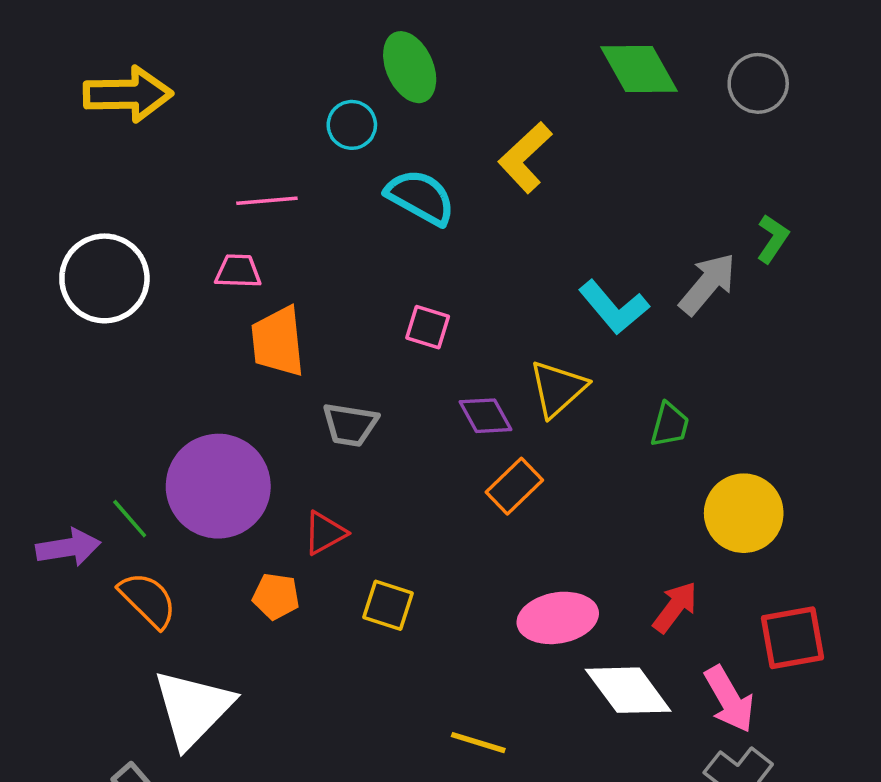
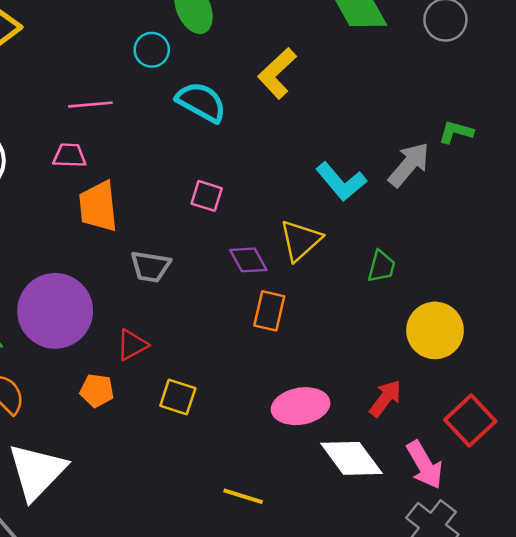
green L-shape: (773, 239) -> (456, 132), turned -108
orange rectangle: (514, 486) -> (269, 311), turned -33
red square: (792, 638) -> (470, 421), turned -33

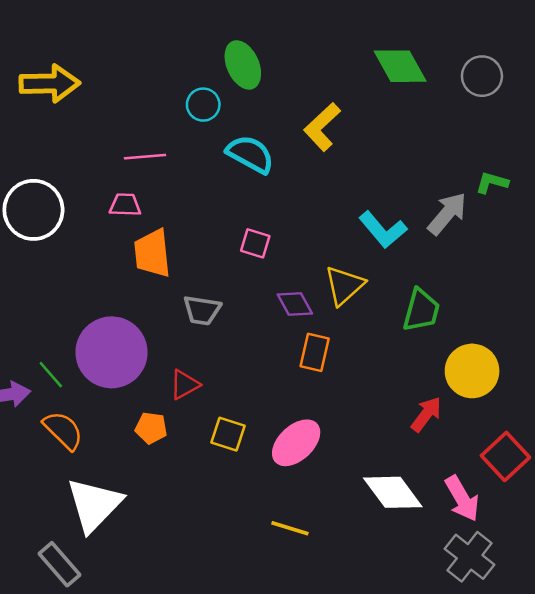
green trapezoid: (381, 266) -> (421, 310), size x1.4
red arrow: (385, 398) -> (426, 414), moved
pink ellipse: (301, 406) -> (296, 443), moved, turned -33

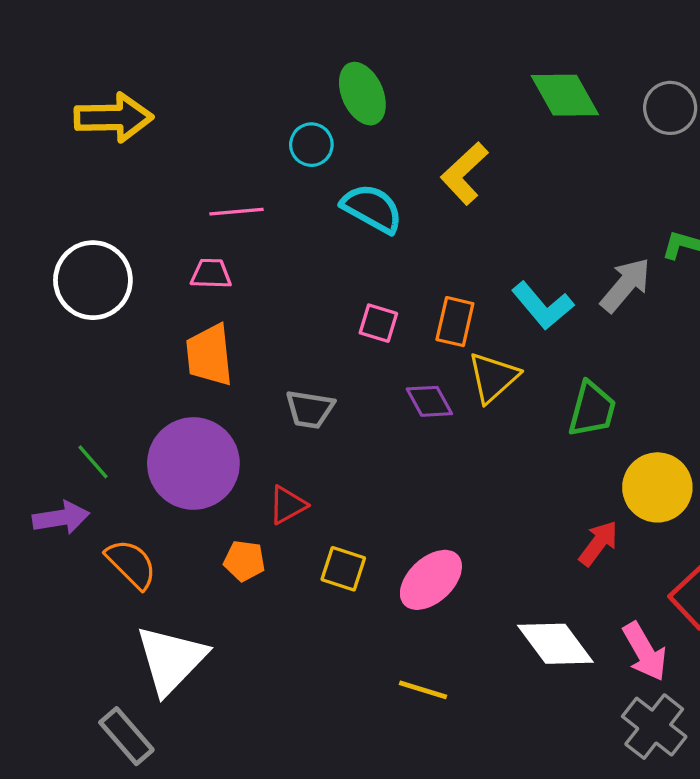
orange trapezoid: (152, 253) -> (209, 355), moved
orange rectangle: (315, 352) -> (455, 322), moved
green line: (51, 375) -> (93, 462), moved

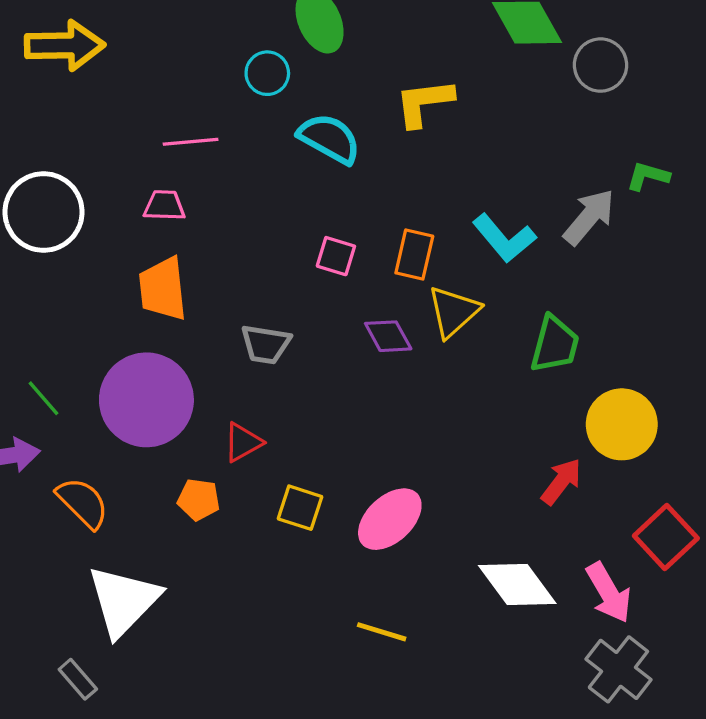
gray circle: (670, 108) -> (601, 65), moved
yellow L-shape: (464, 173) -> (424, 103), turned 36
gray rectangle: (126, 736) -> (78, 679), size x0.7

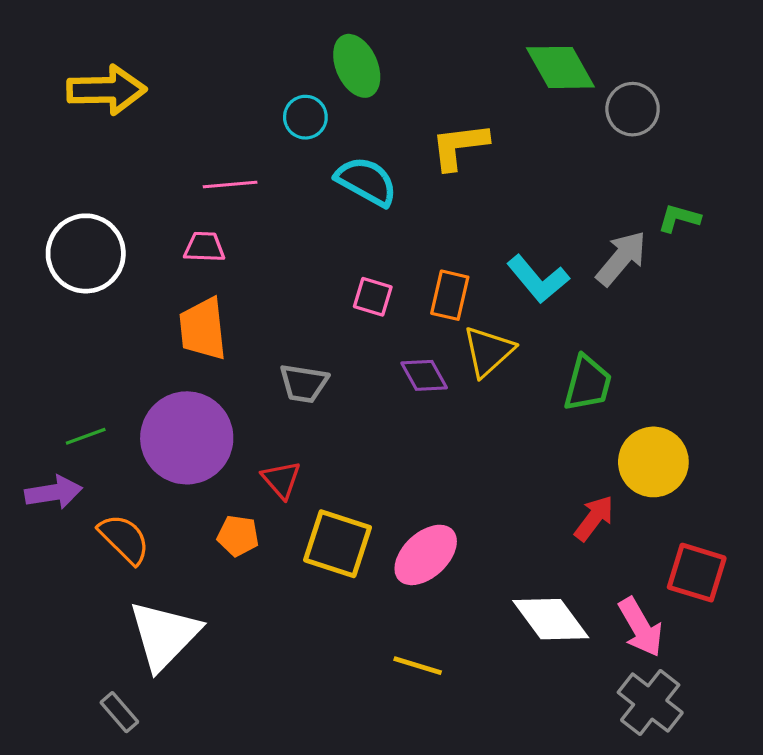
green line: (44, 398) -> (86, 436), turned -69
red triangle: (243, 442) -> (281, 480), turned -42
yellow square: (300, 508) -> (337, 544), size x1.5
red square: (666, 537) -> (697, 573), turned -30

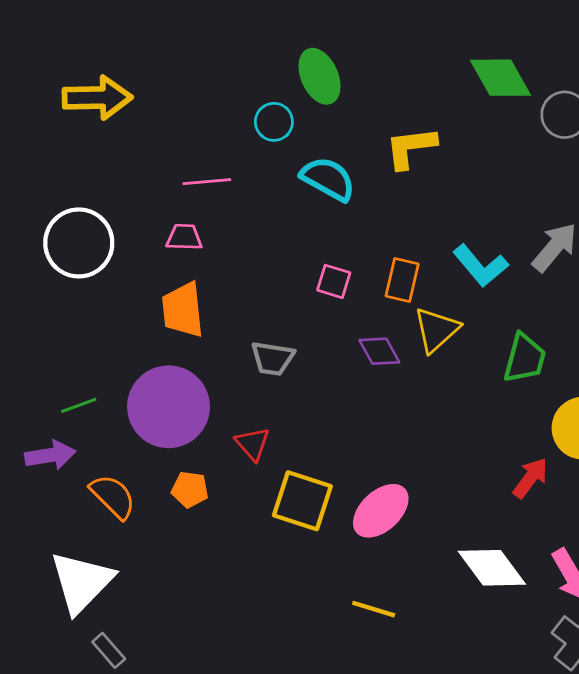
orange pentagon: (238, 536) -> (190, 489), moved
white triangle: (164, 635) -> (82, 582), moved

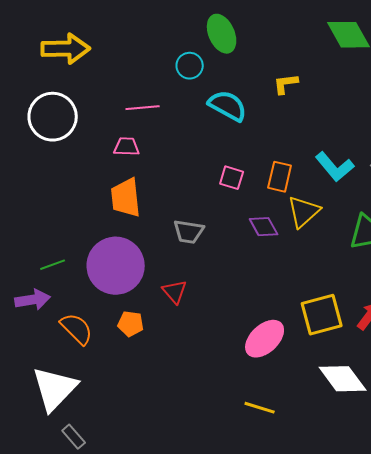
yellow L-shape: (411, 147) -> (286, 84), size x0.7
white circle: (79, 243) -> (53, 117), moved
yellow square: (302, 501) -> (322, 315), moved, turned -33

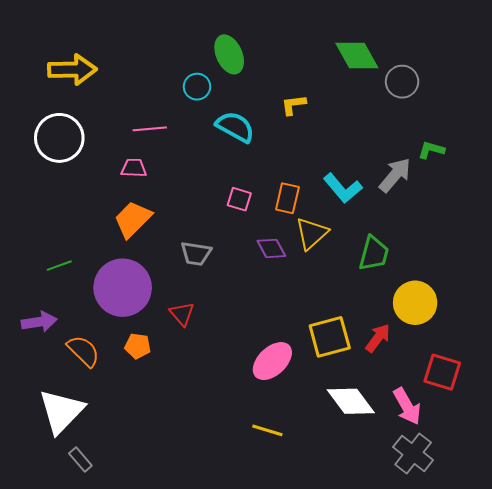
orange trapezoid: (126, 198) -> (133, 219), turned 51
green line: (53, 265) -> (59, 266), moved

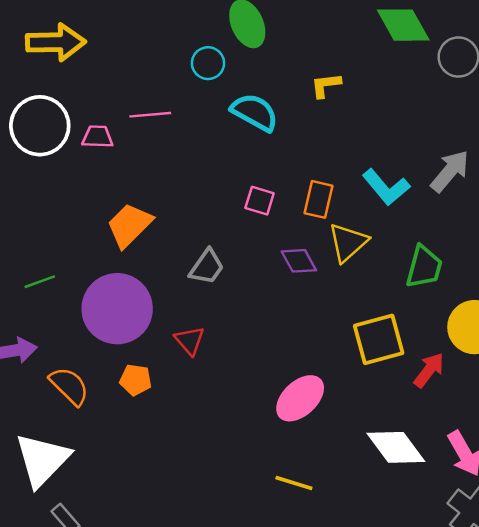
pink trapezoid: (134, 168) -> (98, 137), moved
gray trapezoid: (196, 253) -> (207, 267), turned -64
yellow square: (330, 337) -> (379, 339), moved

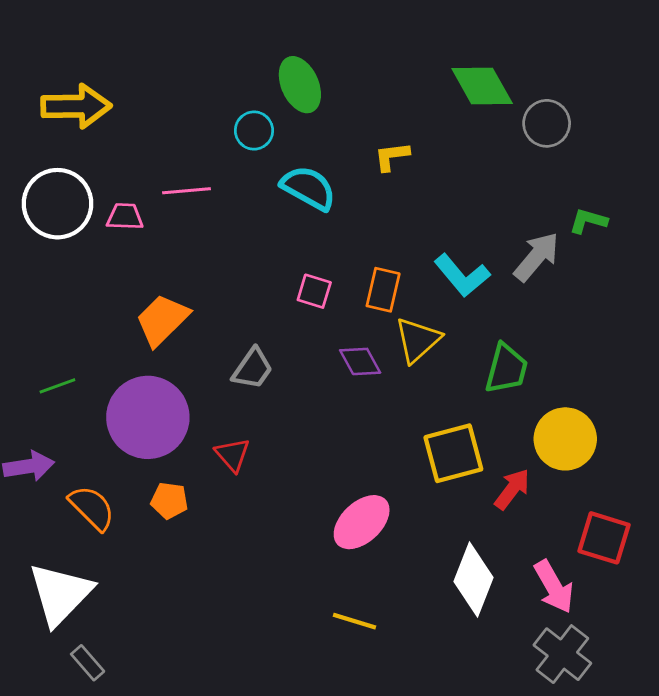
white diamond: (396, 447) -> (473, 579), turned 58

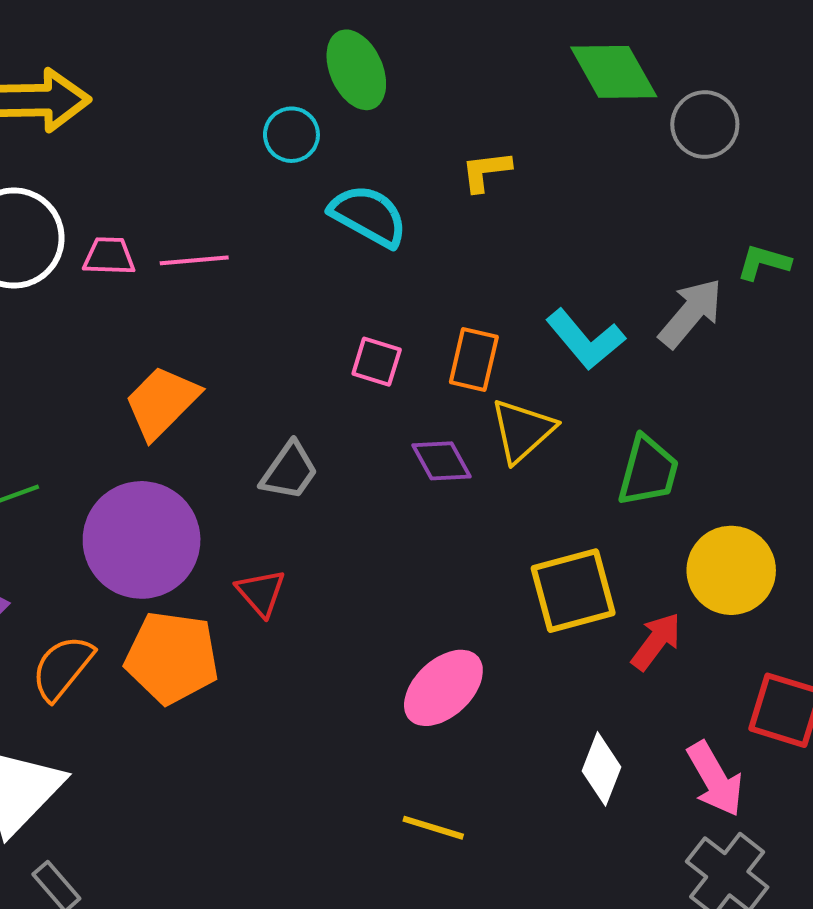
pink line: (187, 191) -> (194, 260), moved
orange pentagon: (169, 501) -> (172, 657), size x1.8
orange semicircle: (92, 508) -> (62, 668), turned -96
white diamond: (473, 579) -> (602, 769), size x0.7

